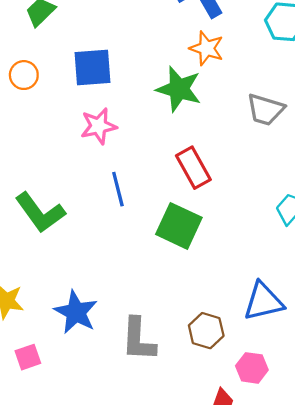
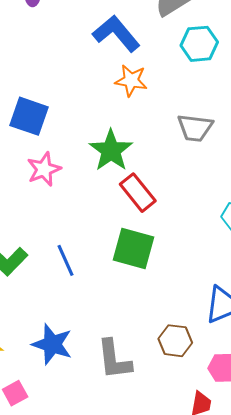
blue square: (92, 67) -> (29, 116), turned 33
green star: (179, 89) -> (111, 150), moved, turned 30
blue line: (118, 189) -> (66, 260), moved

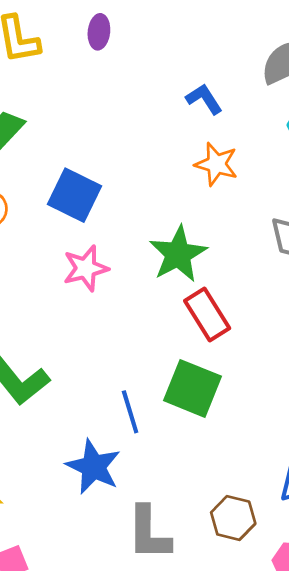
blue L-shape: (116, 33) -> (204, 99), size x0.6
blue line: (66, 260) -> (130, 412), moved
blue star: (52, 344) -> (93, 467), moved

